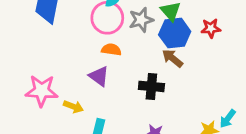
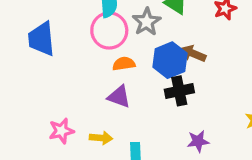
blue hexagon: (175, 33) -> (170, 60), moved
pink star: (42, 91) -> (61, 131), size x0.7

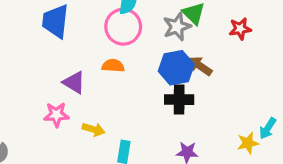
gray star: (147, 22) -> (177, 27), moved
orange semicircle: (124, 64) -> (113, 66), moved
purple triangle: (119, 97) -> (74, 82), moved

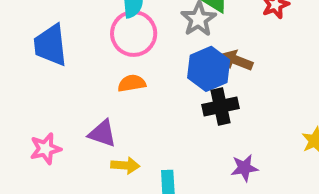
purple triangle: (74, 82) -> (102, 134), moved
pink star: (56, 115) -> (45, 149), moved

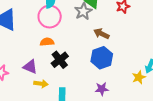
blue hexagon: (209, 69) -> (102, 58), moved
black cross: (221, 106) -> (60, 60), moved, turned -30

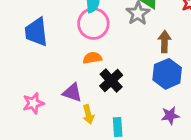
brown arrow: (101, 34) -> (164, 42), turned 70
yellow arrow: (41, 84) -> (88, 114), turned 72

